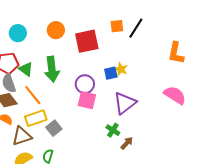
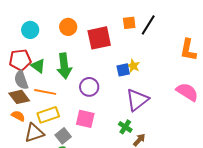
purple circle: (85, 84) -> (89, 87), moved
orange line: (33, 95) -> (45, 92), turned -40
pink square: (87, 100) -> (85, 119), moved
gray square: (54, 128) -> (63, 136), moved

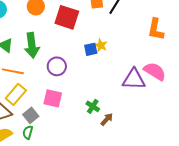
red square: (99, 38) -> (67, 17), turned 30
purple triangle: (137, 100) -> (134, 79), moved, turned 40
yellow rectangle: (48, 115) -> (16, 94), turned -30

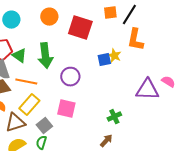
orange L-shape: (156, 29) -> (135, 40), moved
pink semicircle: (155, 71) -> (168, 82), size x0.6
green cross: (93, 106) -> (114, 117), moved, turned 32
brown arrow: (107, 119) -> (106, 141), moved

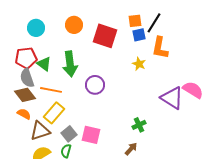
blue square: (104, 60) -> (139, 35), moved
pink semicircle: (168, 82) -> (193, 90), size x1.5
purple triangle: (147, 90) -> (172, 98), turned 30
pink square: (66, 109) -> (91, 135), moved

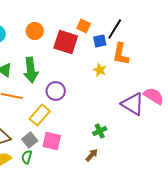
orange square: (135, 21) -> (84, 26), moved, turned 32
yellow rectangle: (54, 113) -> (40, 115), moved

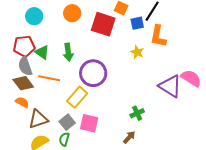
green arrow: (31, 70) -> (68, 52), size x0.7
purple circle: (56, 91) -> (93, 73), size x1.4

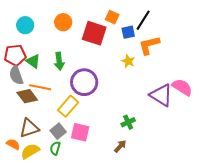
orange L-shape: (158, 36) -> (149, 45), turned 65
brown diamond: (23, 83) -> (27, 96), moved
orange semicircle: (22, 102) -> (13, 144), moved

